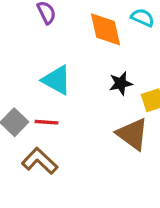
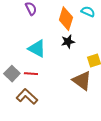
orange diamond: (105, 29) -> (66, 19), turned 30
black star: (121, 83) -> (68, 42), moved

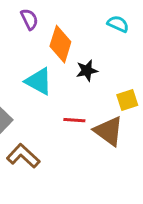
orange diamond: (66, 19) -> (60, 44), moved
red line: (31, 74) -> (74, 120), moved

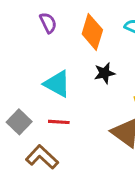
orange diamond: (60, 44) -> (92, 32), moved
red line: (74, 120) -> (59, 122), moved

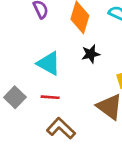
brown L-shape: (42, 157) -> (61, 128), moved

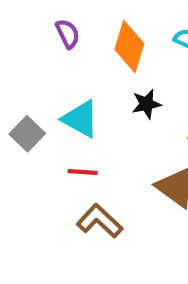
gray square: (15, 97) -> (27, 134), moved

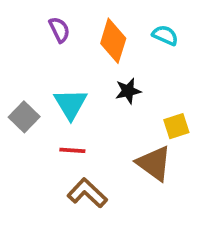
cyan triangle: (80, 119) -> (71, 104), turned 30

